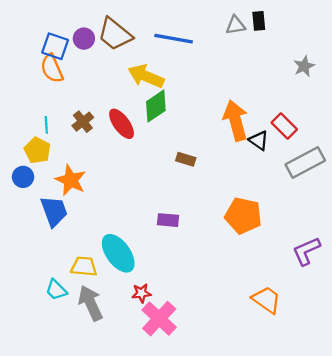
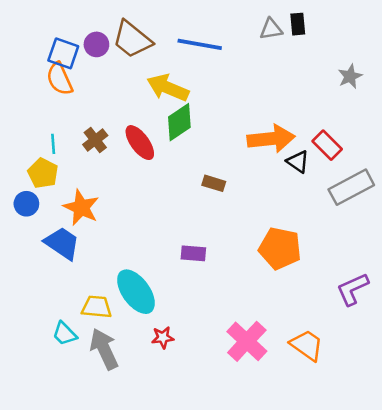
orange arrow: (236, 120) -> (271, 139), turned 99
blue trapezoid: (54, 211) -> (62, 243), turned -36
pink cross: (159, 319) -> (247, 341), moved

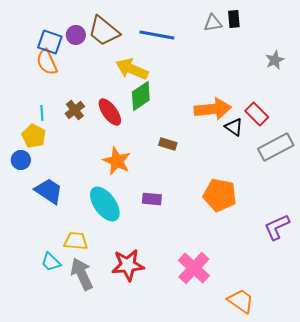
orange star: (81, 208) -> (117, 161), moved
cyan ellipse: (136, 292) -> (105, 204), moved
red star: (163, 338) -> (128, 265), size x1.8
orange trapezoid: (307, 345) -> (241, 301), moved

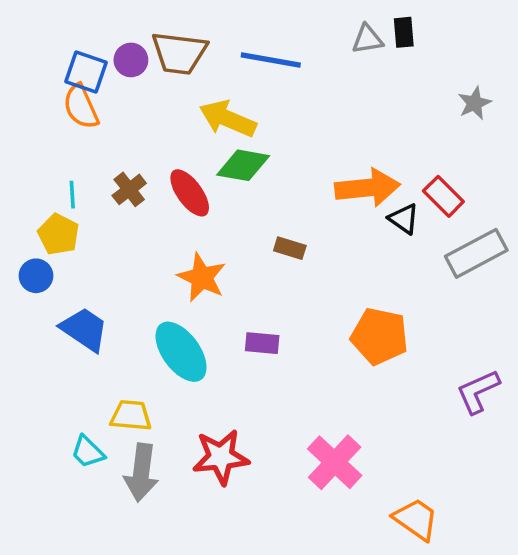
brown trapezoid: (104, 31) -> (179, 53), turned -32
green diamond: (141, 96) -> (243, 165), turned 44
gray arrow: (82, 274) -> (141, 473), turned -148

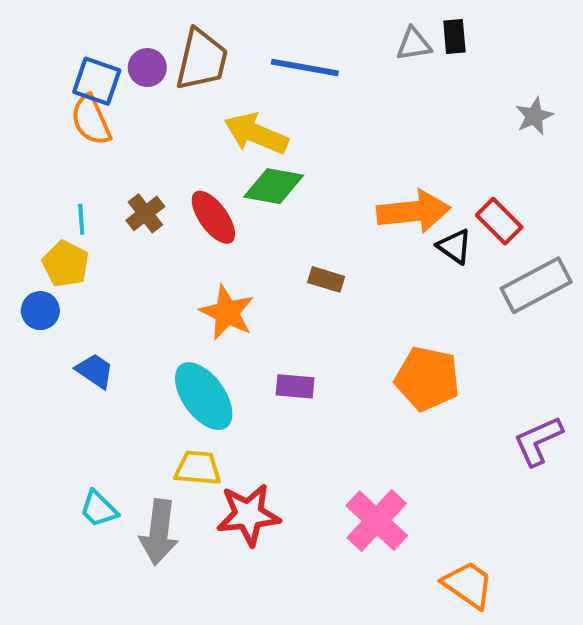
brown trapezoid: (179, 53) -> (202, 60), turned -84
blue trapezoid: (84, 329) -> (95, 371), size x0.7
yellow trapezoid: (131, 416) -> (198, 468), moved

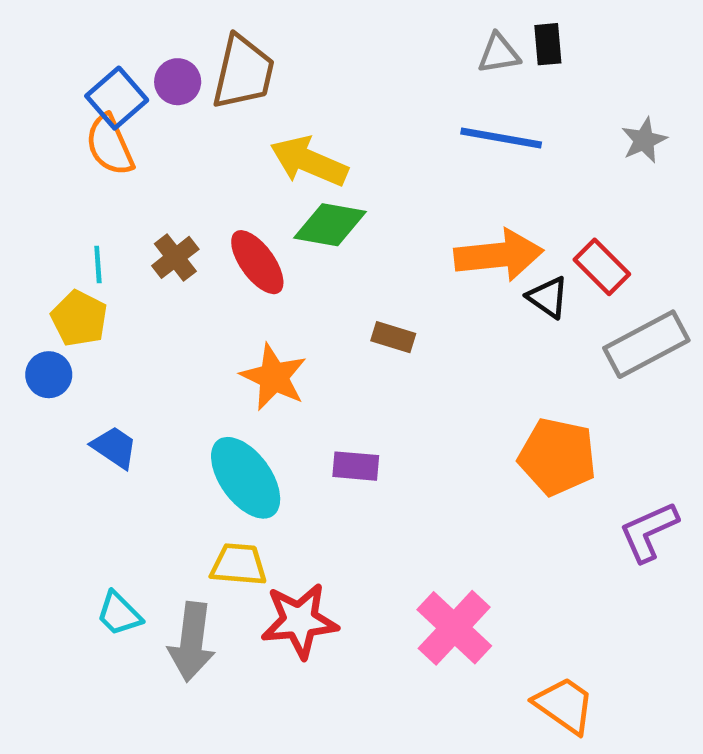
blue line: (305, 68) -> (501, 138), moved
blue square: (97, 81) -> (117, 98), turned 30
orange pentagon: (427, 379) -> (557, 457), moved

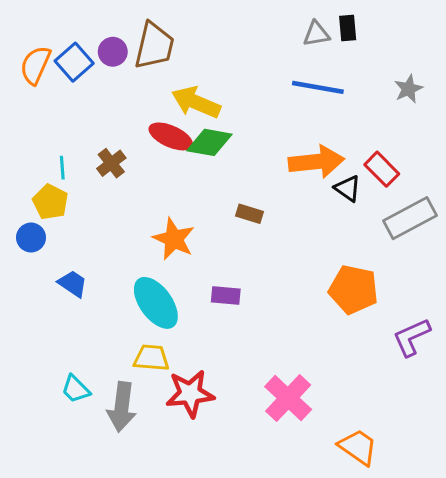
orange semicircle: (110, 145) -> (35, 65), moved, turned 48
red ellipse: (257, 262) -> (171, 136), moved, turned -30

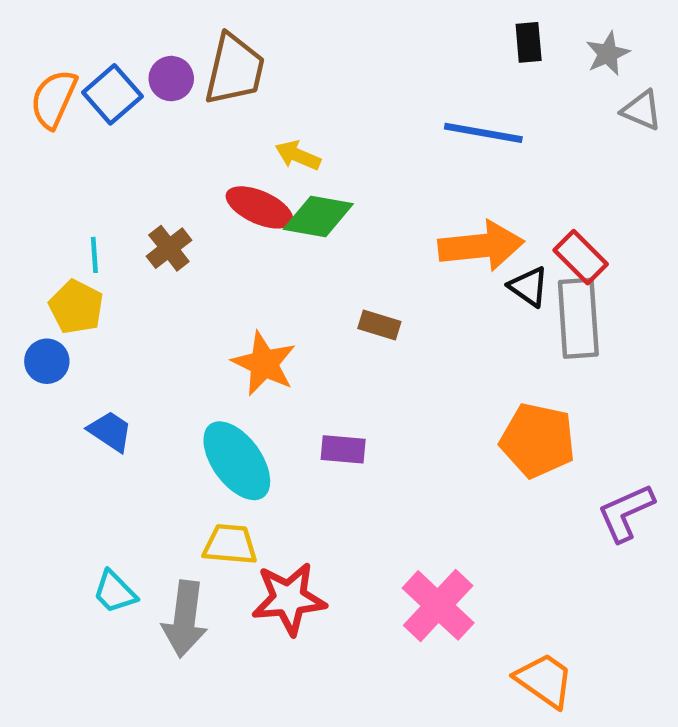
gray triangle: (316, 34) -> (642, 110), moved, turned 32
gray star: (409, 89) -> (608, 54), moved
yellow arrow: (196, 102) -> (298, 155), size x0.6
gray rectangle: (410, 218) -> (578, 318), moved, turned -66

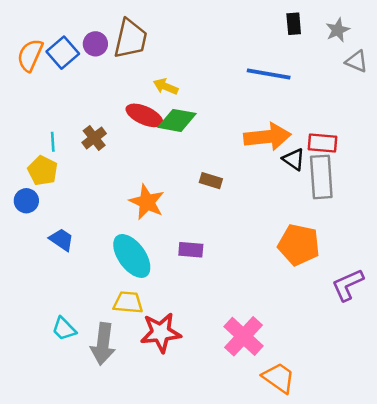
red rectangle: (581, 257) -> (323, 143), turned -40
orange trapezoid: (544, 680) -> (279, 378), moved

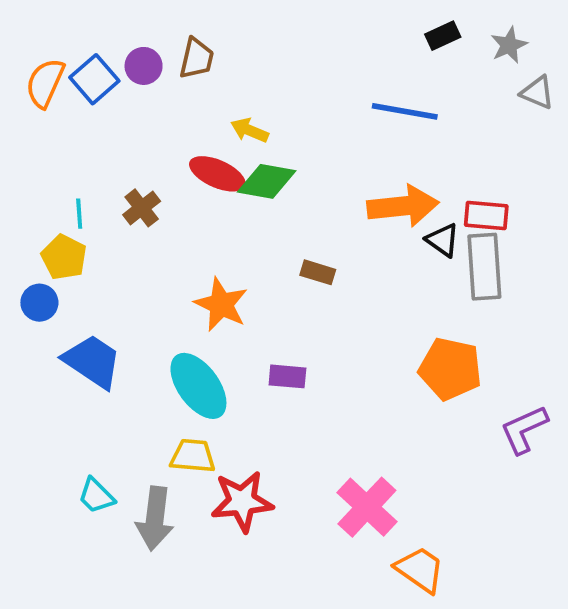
black rectangle: (294, 24) -> (443, 36), turned 70
brown trapezoid: (131, 39) -> (197, 58), size x0.7
blue trapezoid: (61, 240) -> (92, 361), size x1.6

